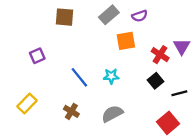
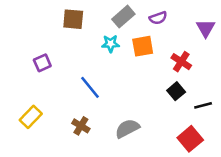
purple triangle: (182, 47) -> (206, 28), moved
cyan star: (111, 76) -> (110, 44), moved

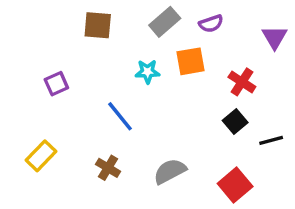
cyan star: (110, 44) -> (148, 72), moved
red square: (190, 139) -> (235, 185), moved

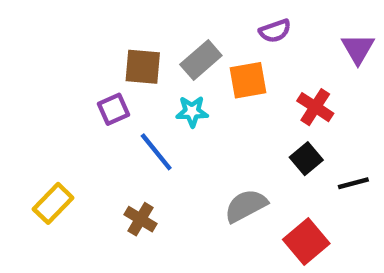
gray rectangle: (165, 22) -> (201, 60), moved
brown square: (98, 25) -> (143, 67), moved
cyan star: (148, 72) -> (192, 112), moved
purple square: (56, 84) -> (114, 109), moved
gray semicircle: (170, 171) -> (246, 206), moved

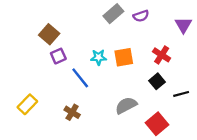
gray rectangle: (201, 60) -> (113, 14), moved
brown square: (143, 67) -> (49, 34), moved, turned 36
orange square: (248, 80) -> (124, 57), moved

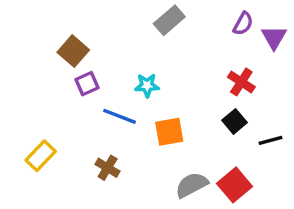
purple semicircle: (141, 16) -> (243, 24), moved, turned -42
orange square: (124, 57) -> (169, 132), moved
blue line: (80, 78) -> (120, 116), turned -30
gray semicircle: (126, 105) -> (192, 185), moved

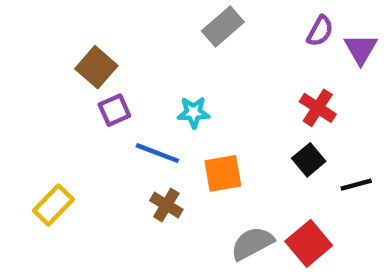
brown cross: (108, 168) -> (166, 205), moved

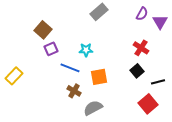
yellow rectangle: (53, 205) -> (14, 76), moved
gray semicircle: (252, 243) -> (93, 108), moved
red square: (309, 243) -> (148, 104), moved

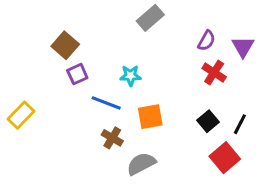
purple semicircle: (142, 14) -> (206, 41), moved
purple triangle: (160, 22) -> (243, 47), moved
black square: (137, 71) -> (208, 121), moved
black line: (158, 82) -> (240, 124), turned -48

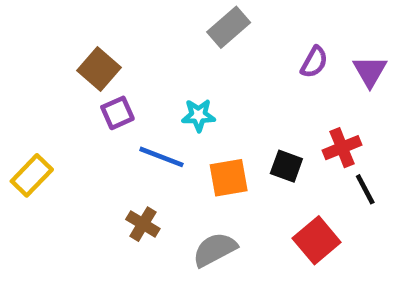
red cross: (214, 73) -> (342, 148), moved, turned 35
black square: (208, 121) -> (286, 166), moved, turned -30
black line: (240, 124) -> (365, 189), turned -55
brown cross: (112, 138) -> (143, 224), moved
red square: (225, 158) -> (317, 240), moved

